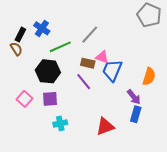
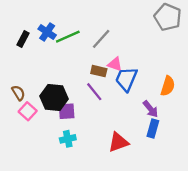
green line: (60, 47) -> (68, 37), moved
brown semicircle: (16, 49) -> (18, 93), moved
black hexagon: (48, 71) -> (54, 97), moved
purple square: (50, 99) -> (67, 111), moved

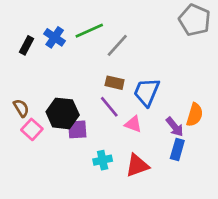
green line: (68, 37) -> (89, 31), moved
pink triangle: (115, 64) -> (133, 124), moved
orange semicircle: (168, 86) -> (195, 115), moved
cyan cross: (68, 139) -> (103, 160), moved

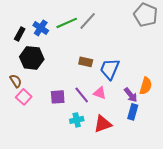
gray line: (117, 45) -> (88, 21), moved
purple line: (109, 107) -> (82, 95), moved
black hexagon: (63, 113) -> (32, 58), moved

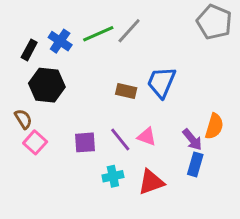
blue trapezoid: (110, 69) -> (161, 82), moved

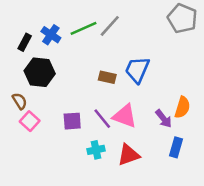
pink triangle: (147, 137) -> (125, 116), size x1.5
blue rectangle: (195, 164) -> (176, 147), moved

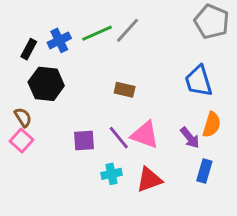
blue cross: (51, 35) -> (59, 40), turned 30
blue trapezoid: (137, 70) -> (199, 81), moved, turned -40
pink square: (30, 121) -> (22, 141), moved

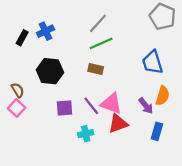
green line: (97, 33) -> (101, 43), moved
black hexagon: (46, 84) -> (50, 71), moved
red triangle: (149, 180) -> (118, 124), moved

